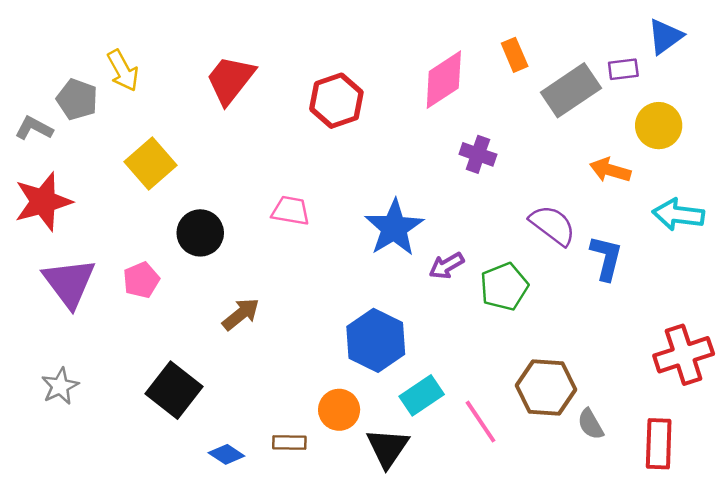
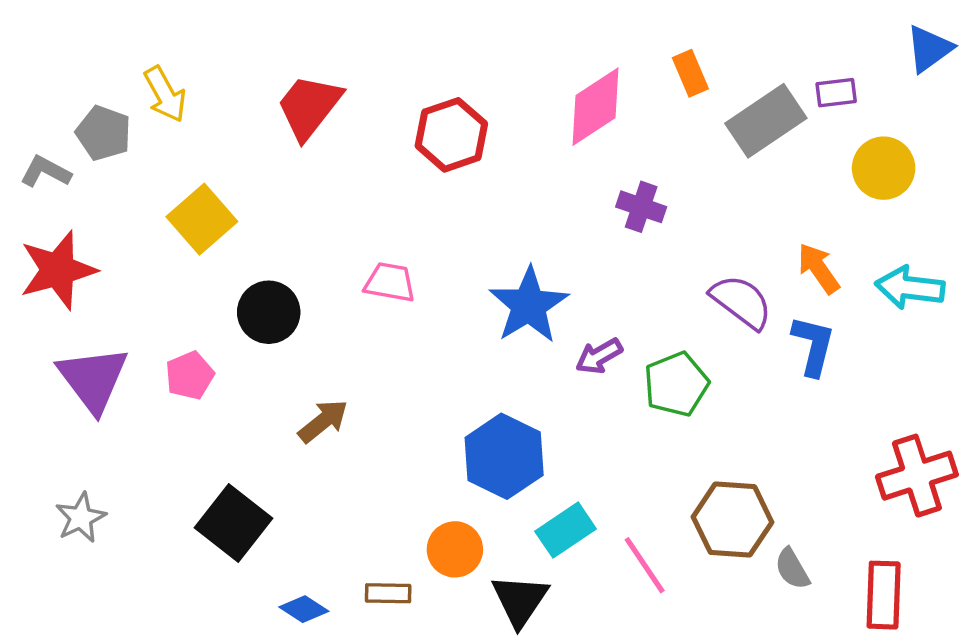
blue triangle: (665, 36) -> (929, 49), moved
orange arrow: (610, 170) -> (819, 268), moved, turned 39

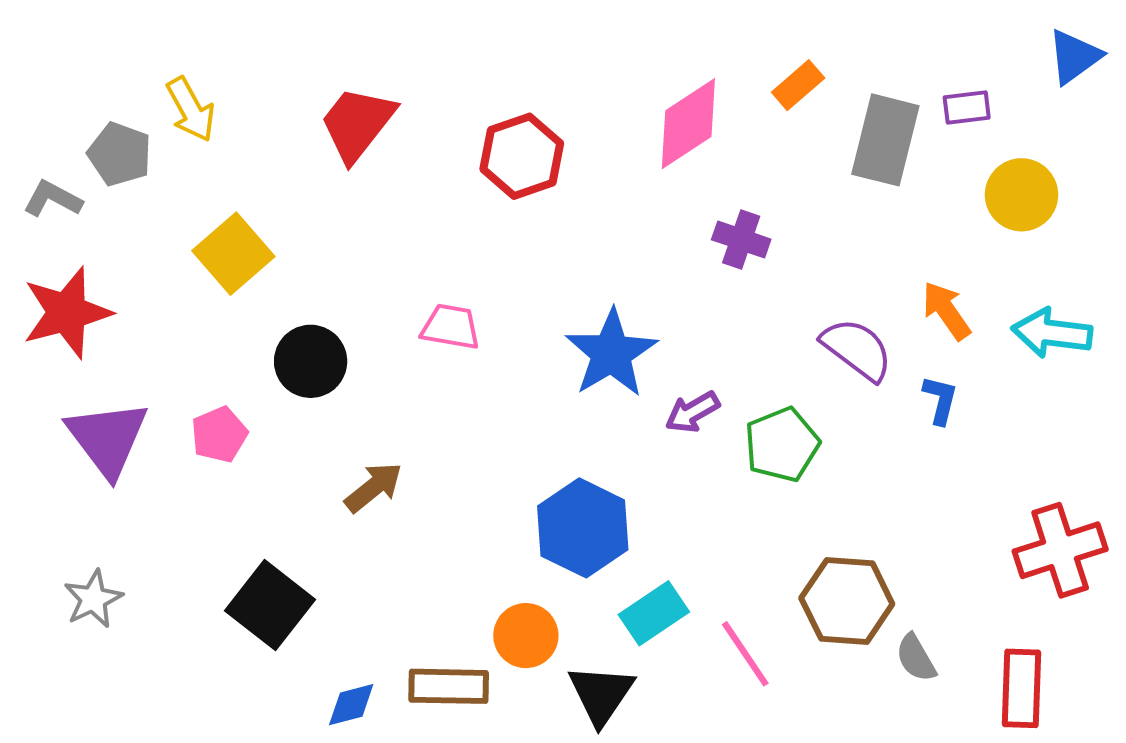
orange rectangle: (690, 73) -> (798, 85), turned 72
gray rectangle: (766, 121) -> (885, 140), turned -42
blue L-shape: (813, 346) -> (940, 400), size x0.7
brown rectangle: (388, 593) -> (449, 686), size x1.5
blue diamond: (304, 609) -> (351, 705), turned -48

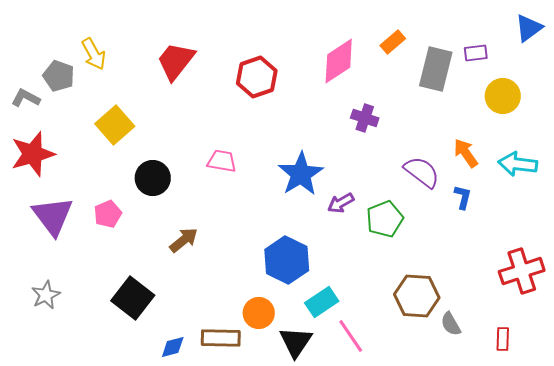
pink line: (745, 654) -> (351, 336), moved
red rectangle: (1022, 688) -> (503, 339), size x0.6

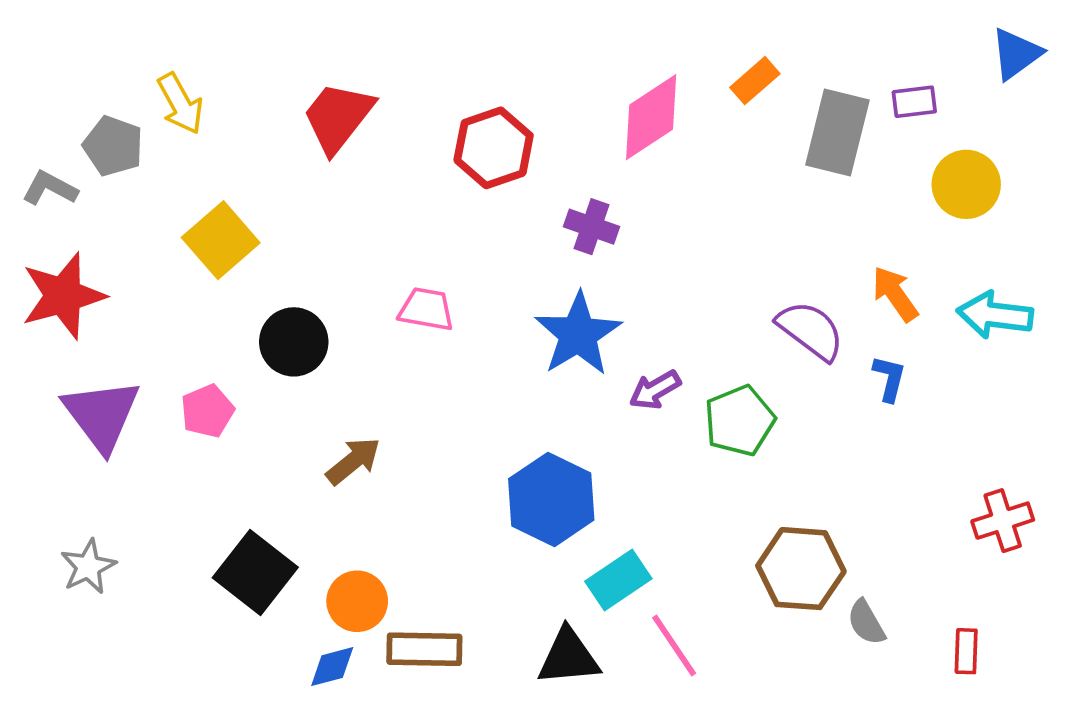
purple cross: (365, 118) -> (592, 227), moved
red cross: (522, 271) -> (1003, 521), size x0.7
orange circle: (259, 313) -> (357, 601), moved
black triangle: (296, 342) -> (568, 657), turned 51

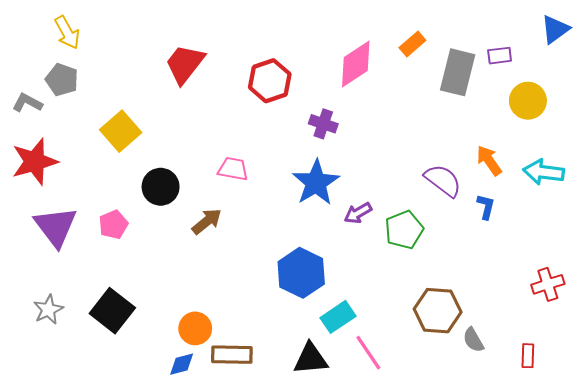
yellow arrow: (180, 104) -> (67, 32), moved
brown arrow: (353, 461) -> (207, 221), moved
black square: (255, 572) -> (112, 311), moved

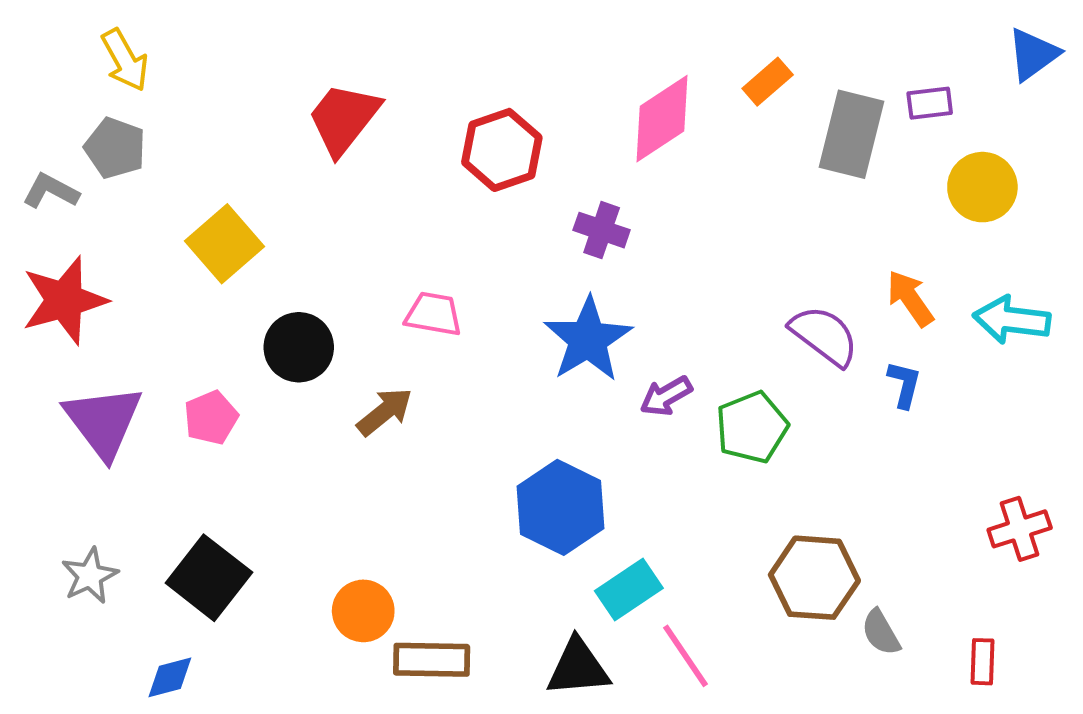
blue diamond: (182, 364) -> (170, 677), moved

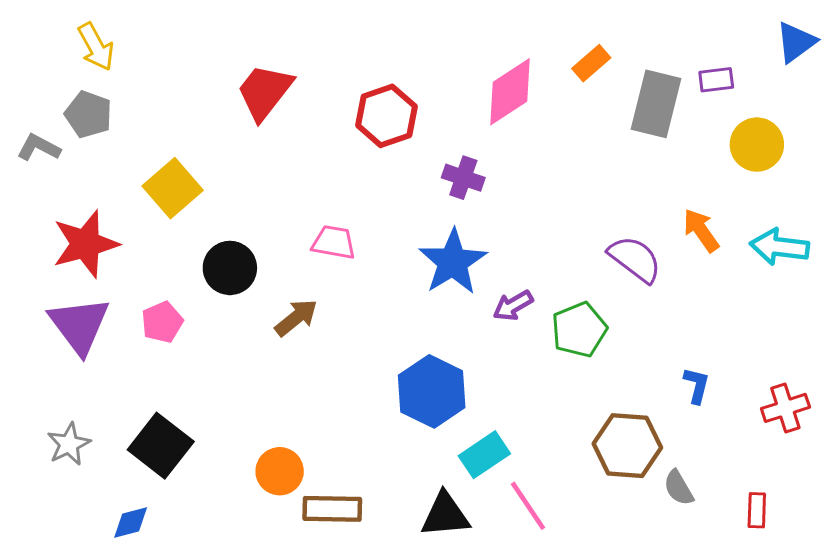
red star: (64, 300) -> (85, 244), moved
blue L-shape: (904, 384) -> (697, 385), moved

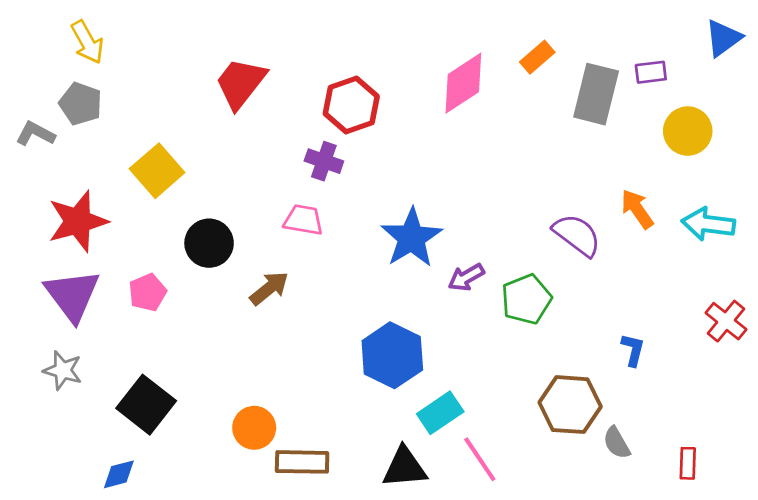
purple cross: (463, 178) -> (324, 161), moved
red cross: (785, 408) -> (726, 321), moved, turned -33
gray star: (69, 444) -> (63, 370), moved, turned -30

